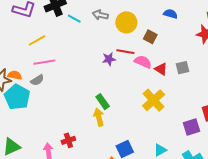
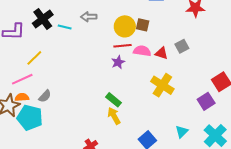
yellow circle: (126, 22) -> (125, 26), moved
purple star: (109, 59) -> (118, 62), moved
pink line: (44, 62) -> (22, 79), moved

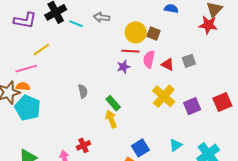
pink semicircle: (142, 51) -> (149, 59), turned -96
gray semicircle: (45, 96) -> (83, 91), moved, turned -64
purple square: (206, 101) -> (192, 106), moved

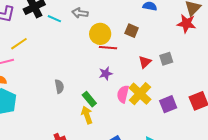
yellow circle: (136, 32) -> (100, 34), moved
pink semicircle: (149, 59) -> (123, 94), moved
red triangle: (168, 65) -> (145, 62), turned 48
purple star: (123, 67) -> (106, 74), moved

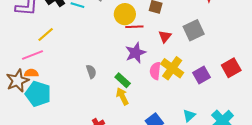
gray square: (166, 59) -> (194, 30), size x1.5
red triangle: (145, 62) -> (165, 36), moved
purple star: (106, 74) -> (135, 53), size x1.5

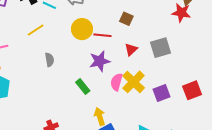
yellow circle: (125, 14) -> (82, 29), moved
yellow line: (46, 34) -> (36, 30), moved
gray semicircle: (91, 72) -> (49, 60), moved
yellow arrow: (122, 96) -> (100, 116), moved

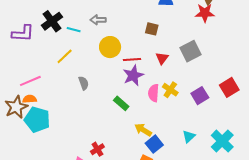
red line: (102, 35) -> (132, 59), moved
yellow cross: (134, 82) -> (170, 90), size x0.7
yellow arrow: (100, 116) -> (143, 130), turned -30

